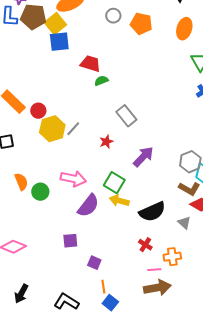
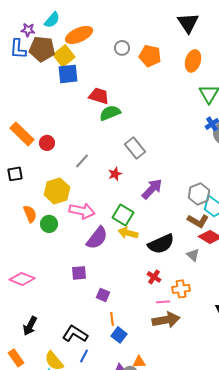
green semicircle: (101, 81) -> (110, 113), size x1.5
yellow hexagon: (52, 129) -> (57, 191), moved

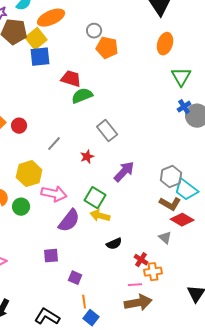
orange pentagon: (150, 56) -> (107, 48), moved
black semicircle: (161, 244) -> (114, 244), moved, size x0.6
red cross: (154, 277) -> (141, 260), moved

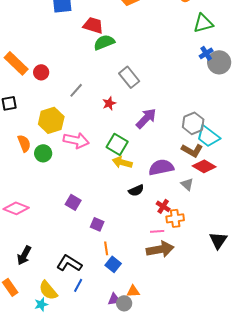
green triangle: (181, 77) -> (203, 23), turned 45
purple semicircle: (69, 221) -> (161, 167), moved, turned -140
purple square: (51, 256) -> (73, 202), turned 35

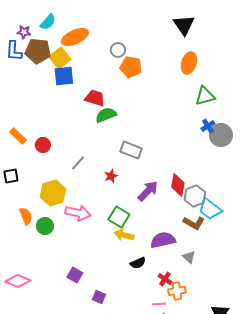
orange rectangle: (16, 63) -> (18, 136), size x0.7
gray rectangle: (129, 77) -> (131, 150), turned -30
red diamond: (204, 166) -> (178, 185), moved, turned 70

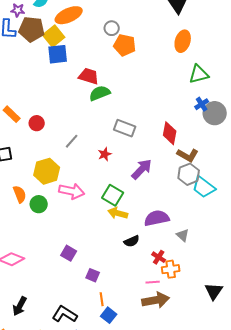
red diamond: (178, 185) -> (170, 133), moved
brown L-shape: (194, 223) -> (188, 155), moved

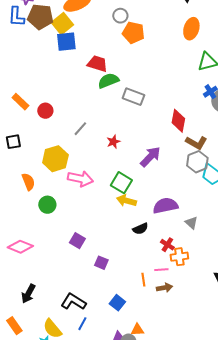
gray rectangle: (125, 128) -> (133, 97), moved
green circle: (39, 204) -> (47, 205), moved
orange line: (102, 299) -> (143, 280), moved
brown arrow: (156, 300) -> (164, 288), size x0.6

